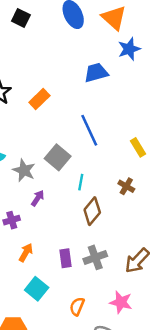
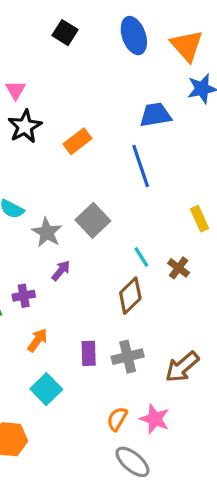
blue line: (89, 130) -> (141, 166), moved
cyan line: (81, 182) -> (141, 257), moved, turned -49
orange semicircle: (77, 306) -> (117, 419), moved

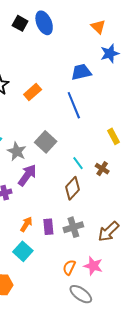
blue ellipse: (134, 36) -> (44, 23), moved
orange triangle: (187, 46) -> (98, 27), size x0.7
purple arrow: (61, 271) -> (27, 175), size x1.6
orange arrow: (37, 340) -> (26, 224), moved

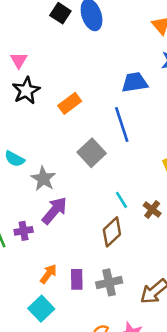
gray square: (46, 142) -> (92, 153), moved

